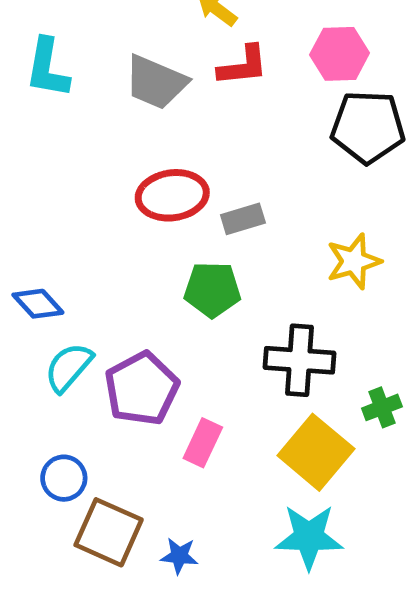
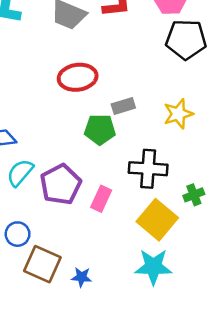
gray rectangle: (243, 219) -> (123, 106), moved
pink rectangle: (203, 443) -> (101, 199), moved

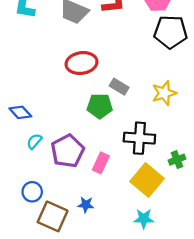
gray rectangle: (123, 106) -> (119, 87), turned 48
cyan semicircle: (20, 173) -> (34, 141), size x0.7
cyan star: (153, 267) -> (144, 219), size x0.7
blue star: (82, 277) -> (86, 205), moved

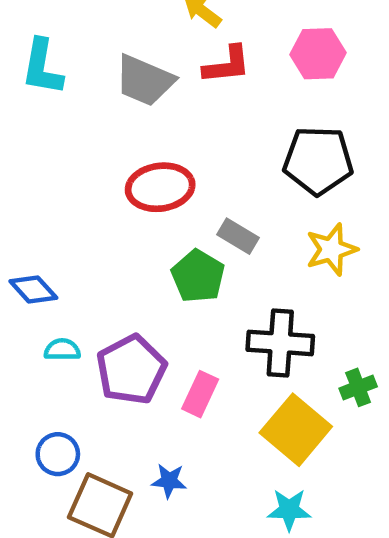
black pentagon: (171, 32) -> (318, 161), moved
green pentagon: (100, 106) -> (198, 276), turned 30
cyan semicircle: (34, 141) -> (62, 350), turned 49

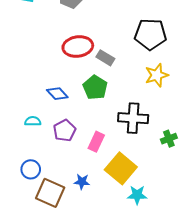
gray rectangle: (238, 236) -> (105, 58), moved
blue diamond: (33, 290) -> (57, 94), moved
purple pentagon: (131, 370) -> (64, 130), size x0.7
yellow square: (296, 430) -> (121, 168), moved

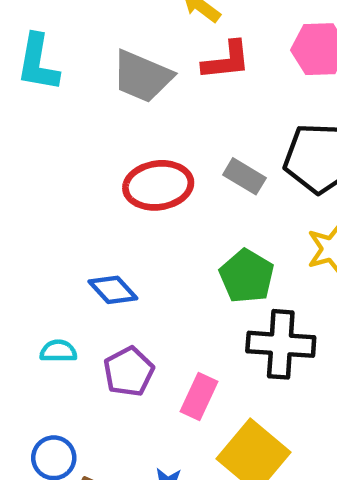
gray rectangle: (105, 58) -> (244, 176), moved
green pentagon: (95, 87) -> (247, 276), moved

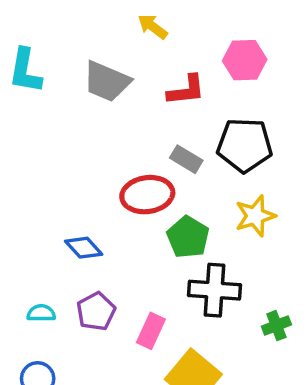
red L-shape: (226, 61) -> (186, 90), moved
red ellipse: (158, 185) -> (147, 195), moved
cyan semicircle: (58, 351) -> (41, 313), moved

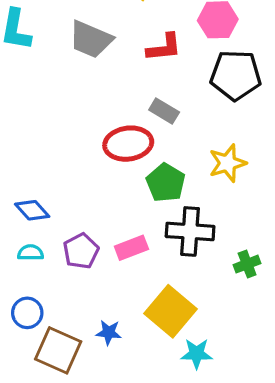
black pentagon: (245, 145) -> (236, 75), moved
blue diamond: (84, 248) -> (32, 210), moved
pink rectangle: (151, 331) -> (131, 248), moved, turned 44

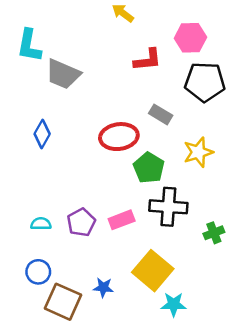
gray trapezoid: (91, 39) -> (63, 74), moved
gray rectangle: (164, 111) -> (161, 114), moved
blue diamond: (32, 210) -> (42, 134), moved, turned 72

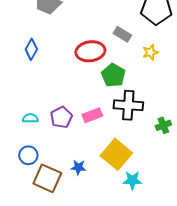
yellow star: (198, 152) -> (150, 52), moved, size x0.7

